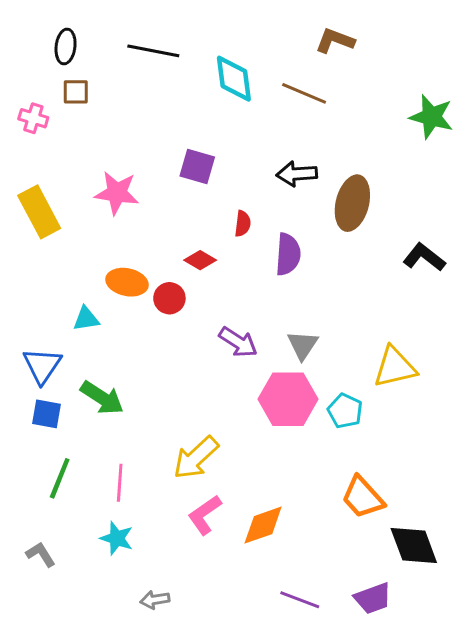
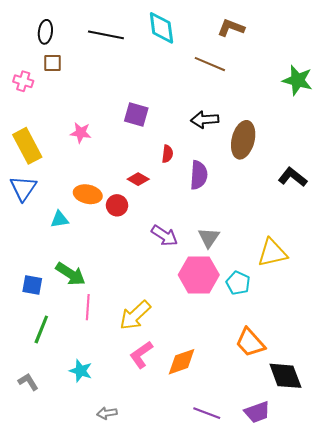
cyan diamond: (234, 79) -> (161, 28), moved
pink star: (117, 193) -> (81, 133), size x0.7
blue triangle: (42, 366) -> (23, 188), moved
pink line: (120, 483) -> (88, 307), moved

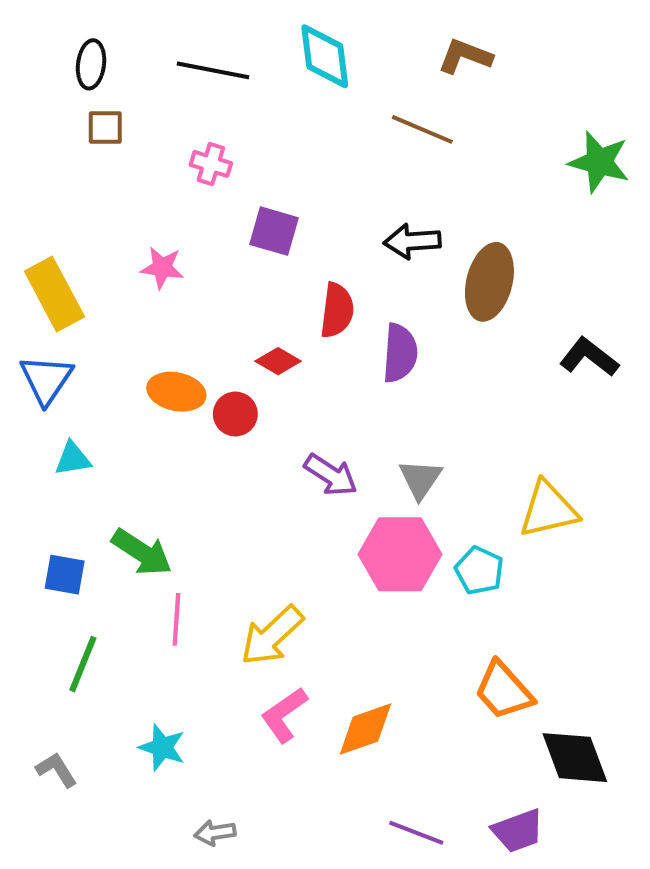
pink cross: (23, 81) -> (211, 164), moved
red semicircle: (167, 154) -> (337, 310), size x1.5
cyan triangle: (60, 219) -> (73, 459), moved

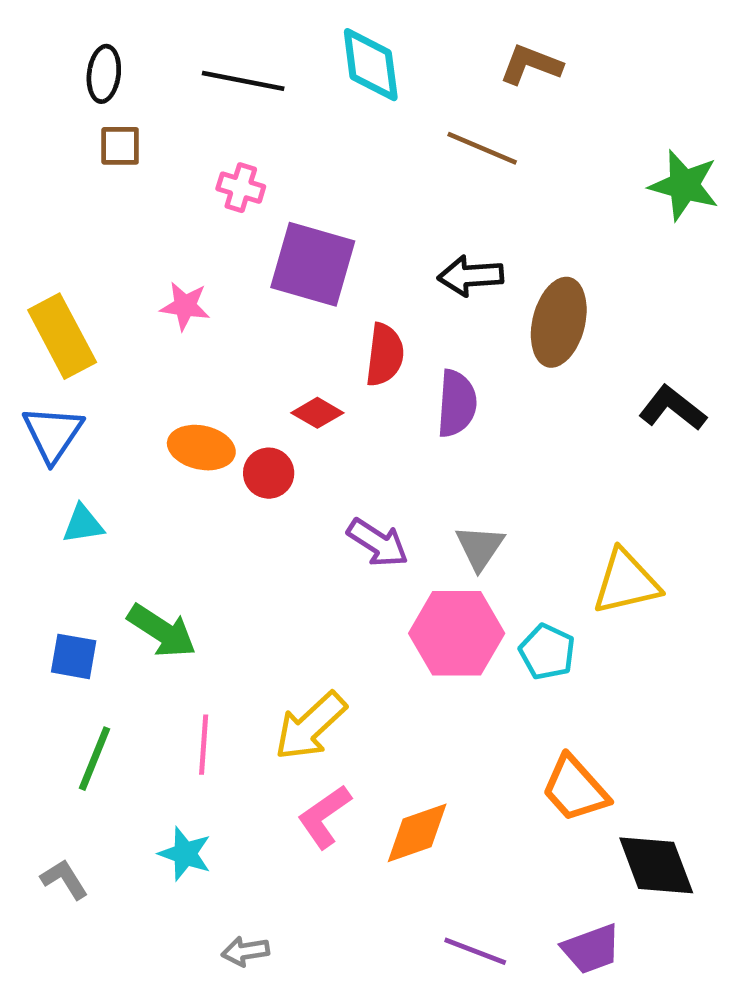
purple square: (274, 231) -> (313, 264), size x1.5
pink line: (176, 619) -> (204, 745), moved

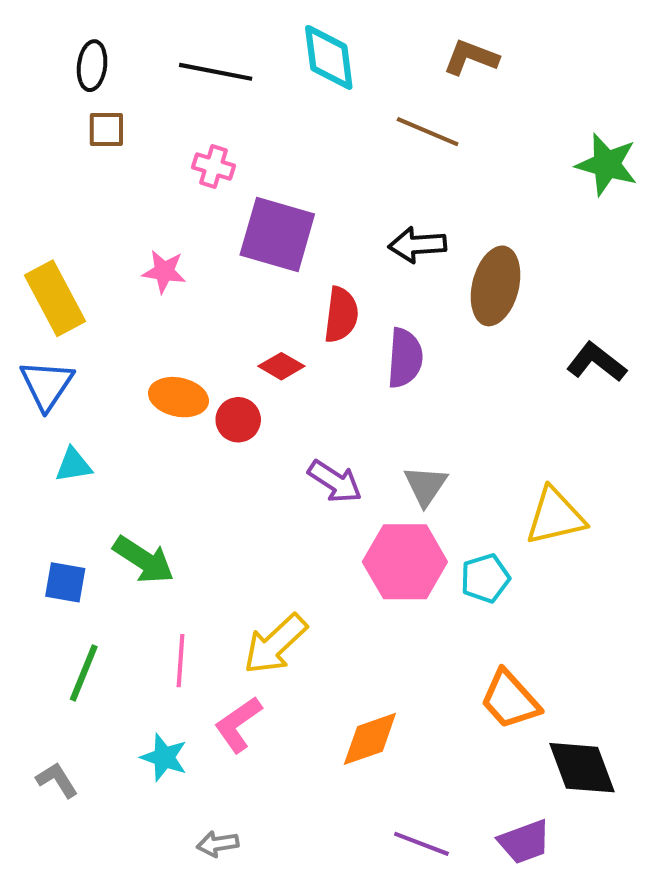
cyan pentagon: (547, 652) -> (485, 578), turned 30
pink L-shape: (324, 817) -> (238, 724), moved

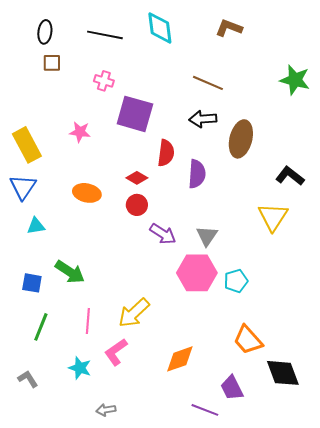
brown line: (428, 132) -> (208, 83), moved
red circle: (238, 420) -> (137, 205), moved
yellow triangle: (555, 517) -> (273, 217), moved, turned -44
purple trapezoid: (524, 842) -> (232, 388), moved, turned 84

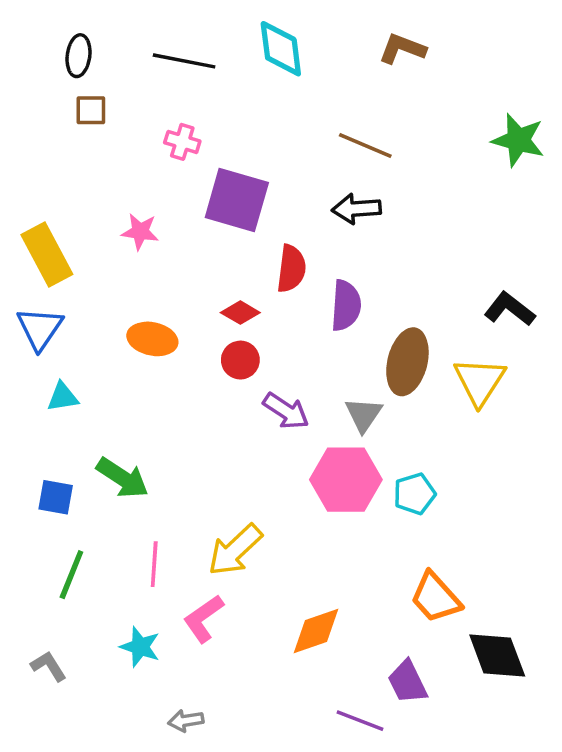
brown ellipse: (241, 139) -> (407, 362), moved

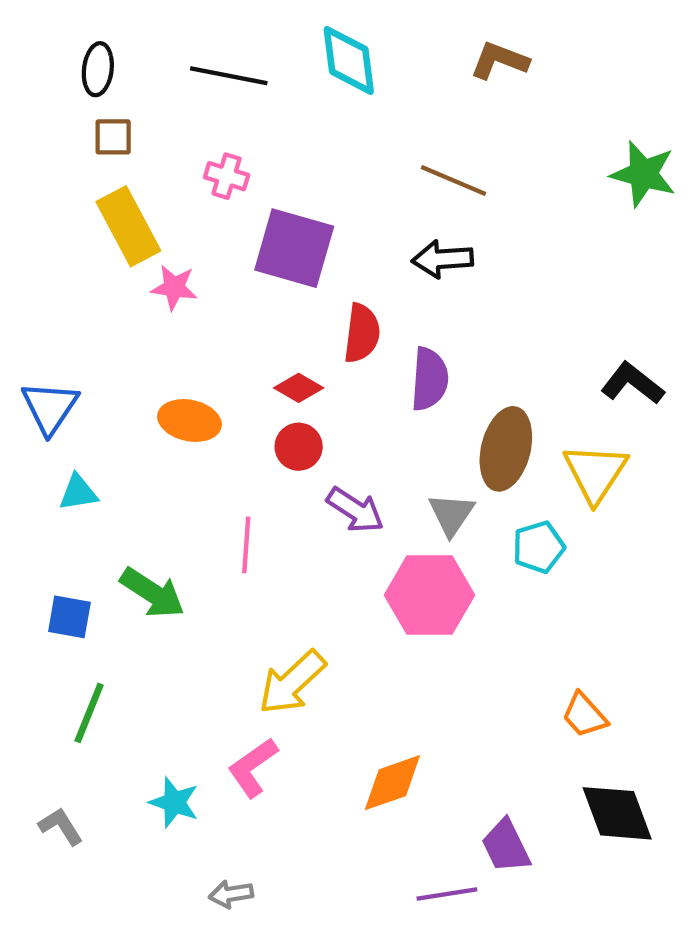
yellow rectangle: (47, 254) -> (128, 226), moved
cyan pentagon: (414, 494) -> (539, 547), moved
pink line: (154, 564) -> (246, 545), moved
orange trapezoid: (436, 598) -> (584, 715), moved, size x0.7
purple line: (360, 721) -> (447, 894), turned -30

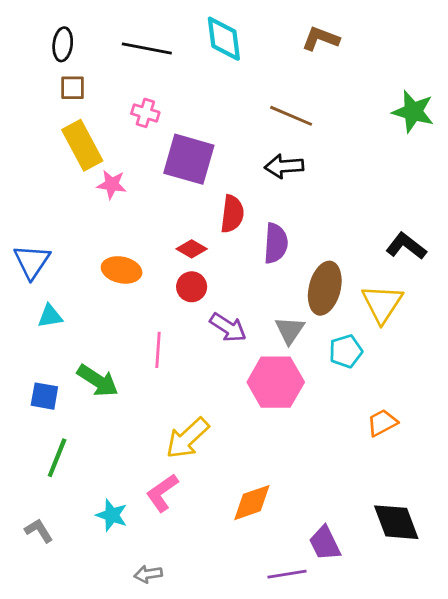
orange trapezoid: (584, 715) -> (382, 423), moved, turned 104

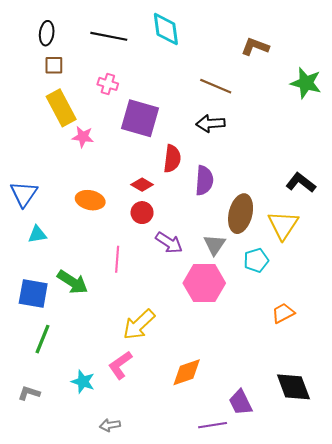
brown L-shape: (321, 39) -> (255, 47), moved
blue square: (44, 396) -> (33, 293), size x1.4
gray L-shape: (39, 531) -> (29, 393), turned -40

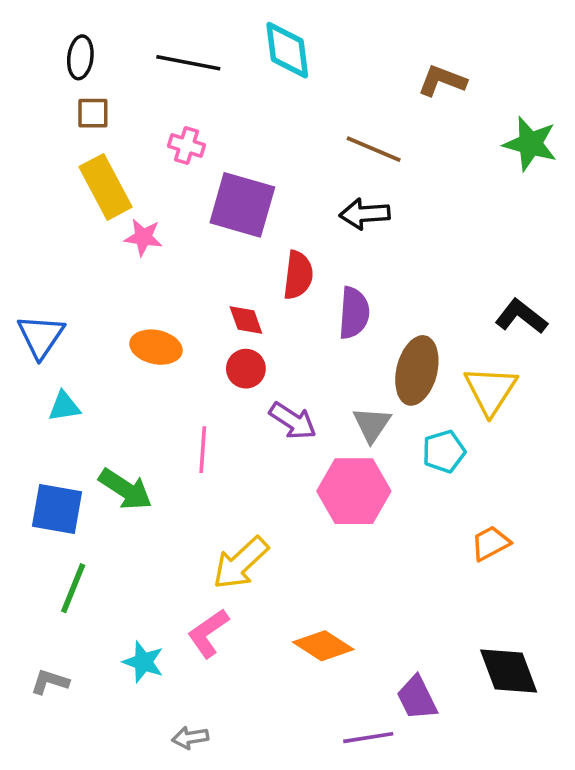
red diamond: (142, 185) -> (246, 320), turned 40
orange diamond: (187, 372) -> (323, 646), turned 52

